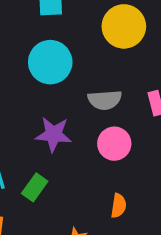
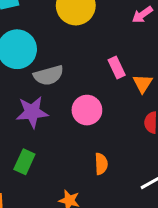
gray semicircle: (105, 100) -> (49, 75), moved

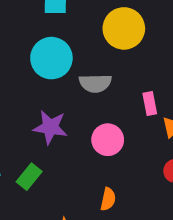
gray semicircle: (49, 75) -> (95, 83), moved

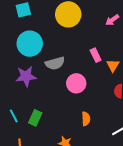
gray semicircle: (95, 83) -> (55, 63), moved
purple star: (50, 127) -> (26, 76), moved

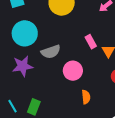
orange semicircle: (86, 119) -> (86, 97), moved

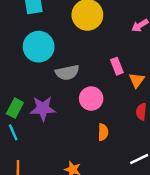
purple star: (23, 66) -> (43, 108), moved
green rectangle: (34, 107) -> (15, 108), moved

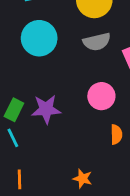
gray semicircle: (67, 73) -> (97, 42), moved

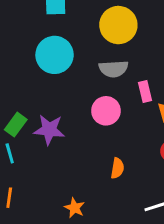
pink circle: (101, 96) -> (106, 111), moved

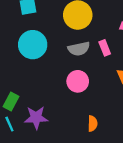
pink rectangle: (145, 91) -> (105, 48), moved
purple star: (49, 130) -> (36, 118), moved

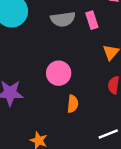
pink circle: (78, 81) -> (59, 73), moved

